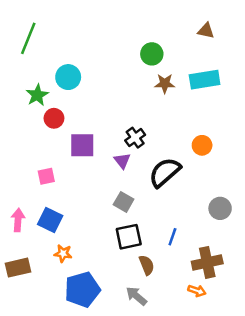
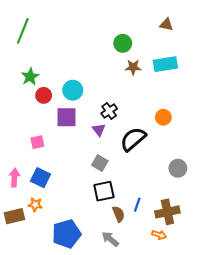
cyan circle: (68, 77) -> (73, 90), moved
blue line: (172, 237) -> (137, 205), moved
orange star: (63, 253) -> (35, 205), moved

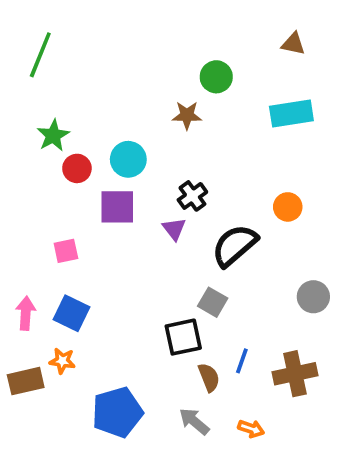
brown star: (133, 67) -> (187, 115), moved
gray square: (100, 163) -> (213, 302), moved
orange arrow: (159, 235) -> (251, 429), moved

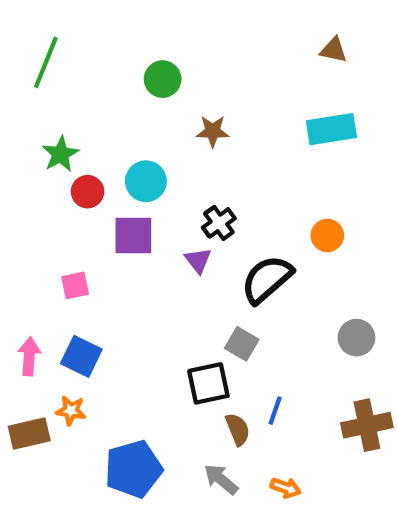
green circle: (216, 77) -> (163, 79), moved
brown cross: (295, 374) -> (367, 425), moved

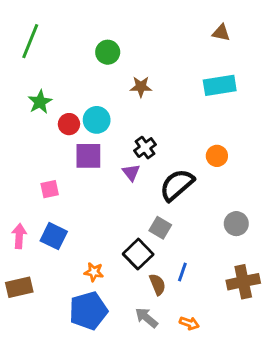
red circle: (88, 192) -> (69, 124), moved
black square: (208, 383) -> (138, 254), turned -32
orange star: (71, 411) -> (94, 272), moved

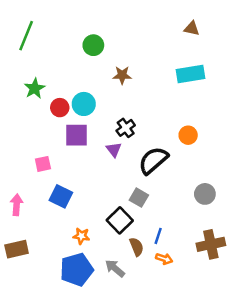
blue square: (54, 236) -> (61, 196), moved
gray arrow: (146, 318) -> (115, 268), moved
orange arrow: (189, 323) -> (164, 259), moved

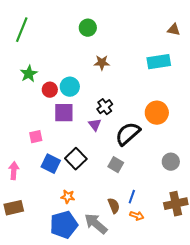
brown triangle: (192, 28) -> (174, 30), moved
green circle: (93, 45) -> (88, 28), moved
orange circle: (188, 135) -> (157, 113), size x1.5
black square: (120, 220) -> (76, 159), moved
gray arrow: (115, 268) -> (96, 224), size x1.4

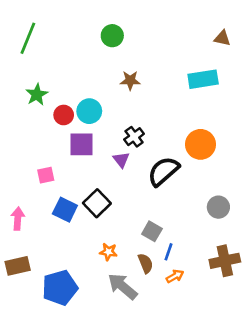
gray square: (116, 165) -> (152, 231), moved
orange star: (68, 197) -> (108, 252), moved
orange arrow: (137, 216) -> (175, 276), turned -48
blue pentagon: (64, 225) -> (60, 288), moved

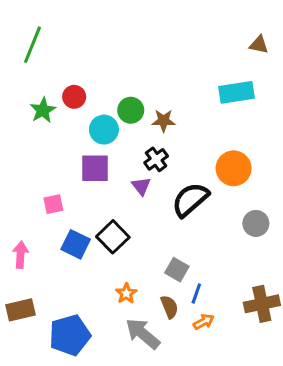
green circle: (112, 36) -> (131, 110), moved
brown star: (130, 80) -> (164, 121), moved
red circle: (64, 115) -> (74, 97), moved
gray circle: (218, 207) -> (256, 223), moved
orange star: (108, 252) -> (126, 293), turned 30

